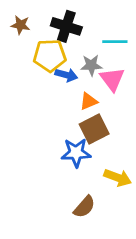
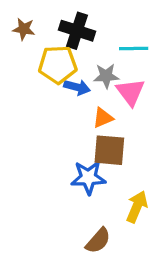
brown square: (94, 129) -> (109, 150), turned 32
yellow arrow: (118, 178) -> (137, 207), turned -88

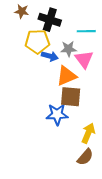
brown star: (24, 29) -> (22, 11), moved
orange triangle: (103, 118) -> (66, 76), size x1.5
brown semicircle: (98, 241) -> (85, 157), moved

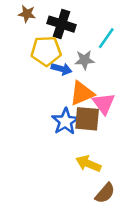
cyan line: (86, 31) -> (106, 38), turned -54
pink triangle: (84, 59) -> (104, 103), moved
blue star: (57, 114) -> (65, 121), moved, turned -30
yellow arrow: (88, 133) -> (88, 164), moved, turned -90

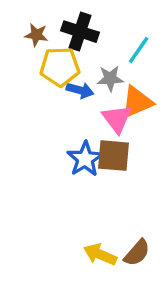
brown star: (27, 14) -> (36, 35), moved
orange triangle: (82, 93) -> (137, 102), moved
pink triangle: (104, 103) -> (117, 119), moved
yellow arrow: (88, 164) -> (100, 254), moved

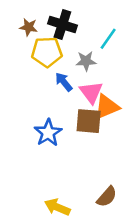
blue arrow: (80, 90) -> (64, 82), moved, turned -144
orange triangle: (137, 102) -> (107, 107), moved
blue star: (85, 159) -> (48, 133), moved
yellow arrow: (100, 254) -> (57, 207), moved

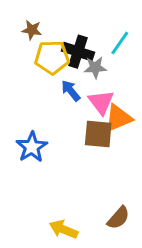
black cross: (62, 24) -> (78, 52), moved
blue star: (48, 133) -> (32, 147), moved

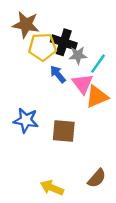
brown star: (32, 30) -> (26, 25), size x1.6
cyan line: (120, 43) -> (98, 64), moved
brown square: (98, 134) -> (64, 131), moved
blue star: (32, 147) -> (26, 120), turned -30

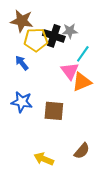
gray star: (78, 55) -> (70, 31), moved
blue arrow: (58, 74) -> (22, 63), moved

